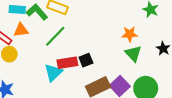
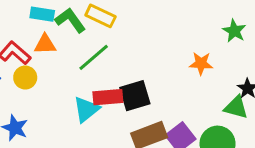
green triangle: (133, 54) -> (236, 107), moved, turned -36
black square: (86, 60) -> (135, 96), size x1.5

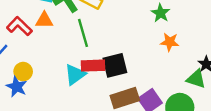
green star: (234, 31) -> (161, 13), moved
green line: (94, 57) -> (83, 33), turned -68
yellow circle: (25, 78) -> (23, 72), moved

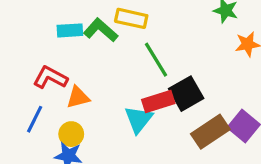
orange triangle: (44, 20) -> (78, 97), moved
green line: (83, 33) -> (156, 60), moved

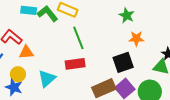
black square: (186, 94) -> (123, 62), moved
cyan triangle: (139, 119) -> (47, 79), moved

